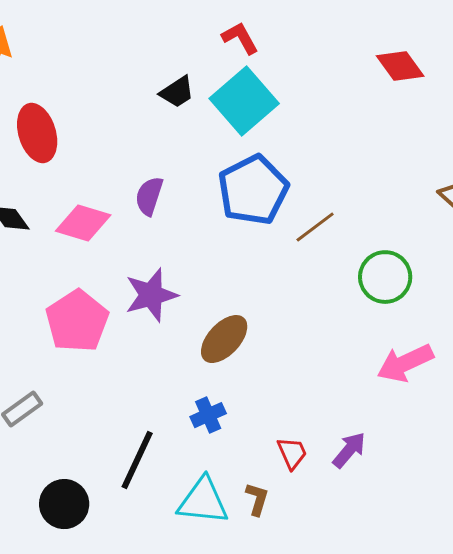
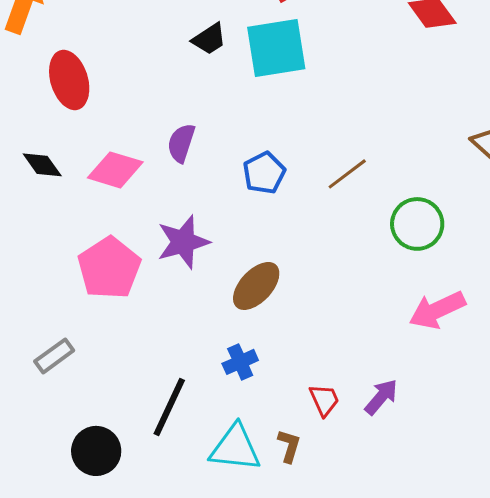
cyan square: (244, 101) -> (276, 48), turned 32
blue pentagon: (253, 190) -> (264, 173), moved, size x0.6

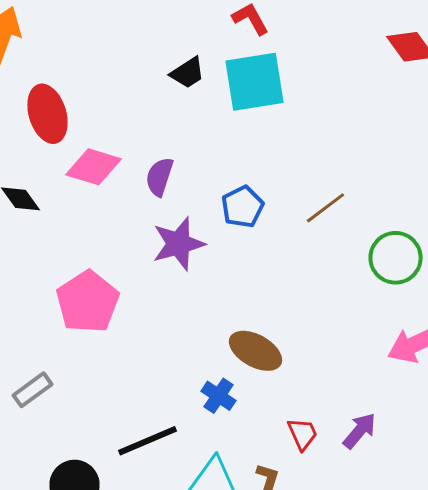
pink diamond: (115, 170) -> (94, 167), moved
purple star: (183, 242) -> (178, 244), moved
brown ellipse: (256, 286) -> (256, 351), moved, turned 76
blue cross: (240, 362) -> (218, 396), turned -32
black line: (169, 407) -> (148, 441), turned 42

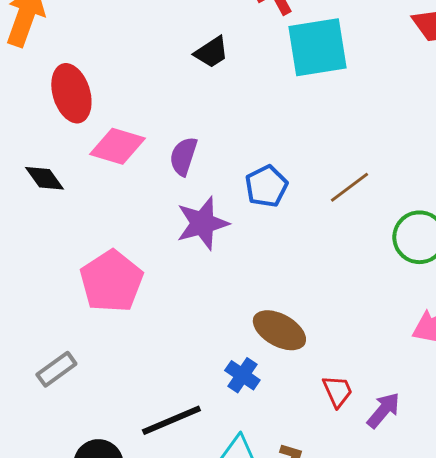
cyan square: (254, 82) -> (317, 47), moved
red trapezoid: (302, 434) -> (337, 391), moved

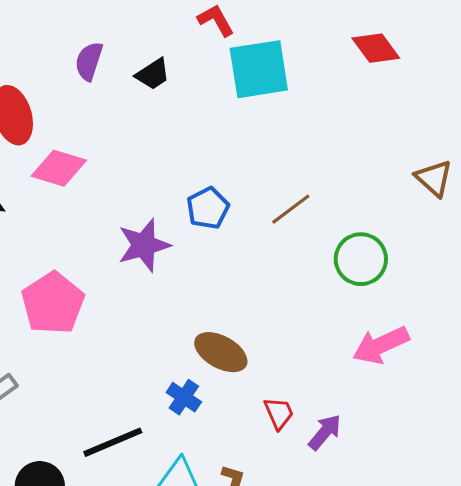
purple semicircle: (183, 156) -> (89, 61), moved

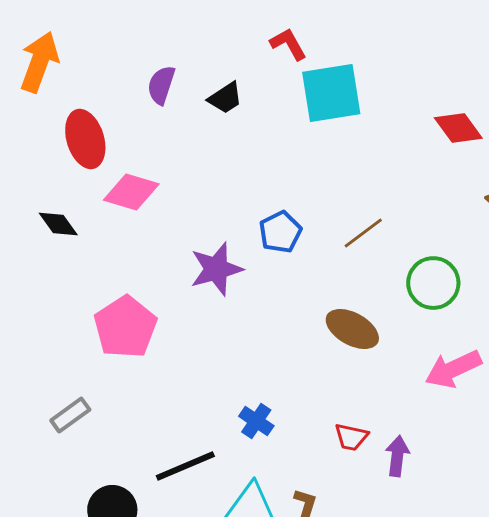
red diamond: (376, 48) -> (458, 128), moved
brown ellipse: (221, 352) -> (352, 329), moved
red trapezoid: (279, 413) -> (351, 437), turned 126
purple arrow: (325, 432) -> (397, 456), turned -33

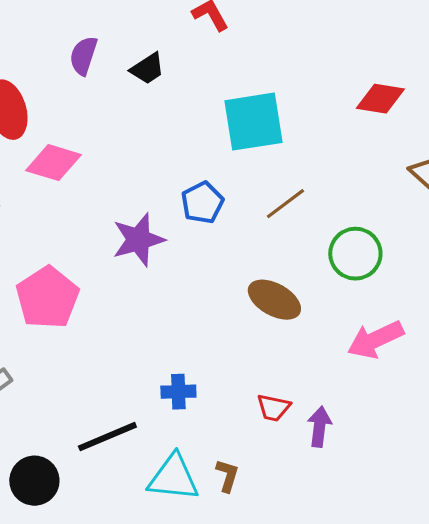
cyan square: (331, 93) -> (253, 122), moved
red diamond: (458, 128) -> (380, 99), turned -45
blue cross: (256, 421) -> (178, 392), turned -36

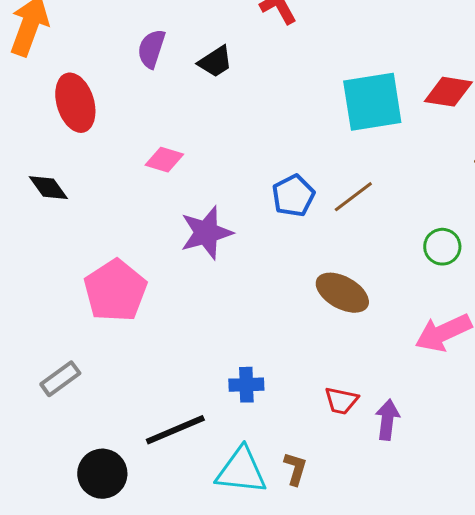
cyan square: (253, 122) -> (372, 102), moved
pink diamond: (53, 163) -> (164, 160), moved, size x0.7
blue pentagon: (202, 203) -> (293, 196), moved
green circle: (355, 254) -> (442, 247), moved, size x0.7

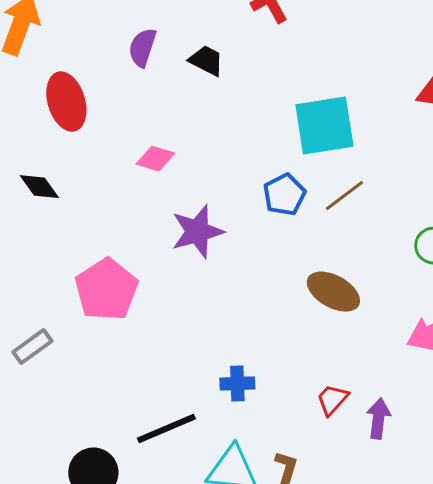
black trapezoid: (215, 62) -> (206, 61), turned -120
cyan square: (372, 102) -> (324, 126), moved
gray rectangle: (60, 379) -> (32, 347), moved
red trapezoid: (341, 401) -> (332, 400), turned 120

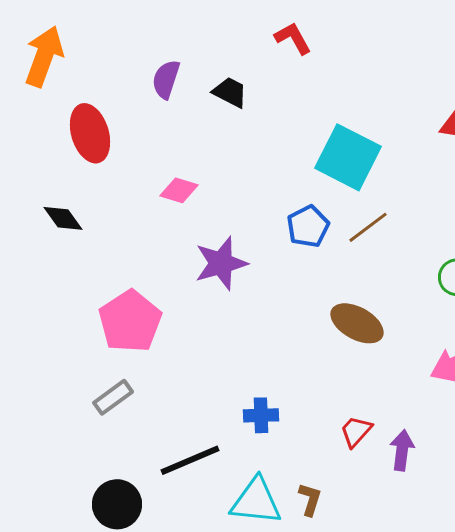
cyan square: (324, 126) -> (348, 157), turned 36
gray rectangle: (32, 347) -> (113, 397), moved

